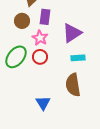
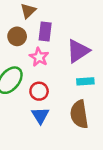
red circle: (40, 57) -> (39, 91), moved
blue triangle: (43, 103) -> (40, 116), moved

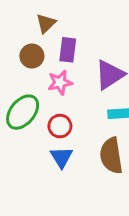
pink star: (39, 57) -> (60, 82), turned 30

